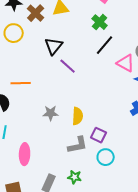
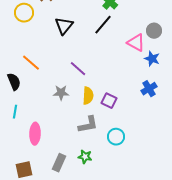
black line: (105, 45) -> (103, 25), moved
purple line: (68, 66) -> (78, 69), moved
orange line: (21, 83) -> (31, 63), turned 42
purple square: (99, 135) -> (109, 101), moved

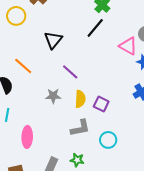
black triangle: (64, 26) -> (53, 40), moved

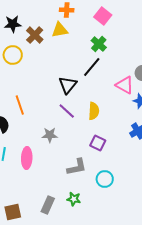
black triangle: (53, 40) -> (68, 85), moved
orange line: (23, 66) -> (20, 105), turned 30
yellow semicircle: (80, 99) -> (94, 111), moved
pink ellipse: (27, 137) -> (27, 158), moved

